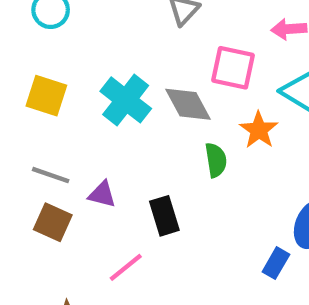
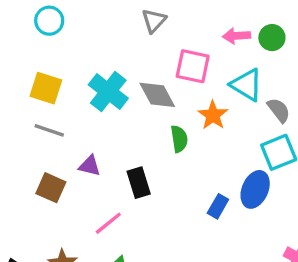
gray line: (51, 175) -> (49, 130), moved
blue rectangle: (276, 263) -> (218, 206), moved

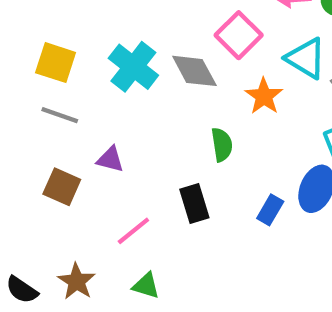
pink square: (193, 66) -> (239, 35), turned 33
green semicircle: (179, 139) -> (222, 145), moved
black rectangle: (139, 183) -> (194, 204), moved

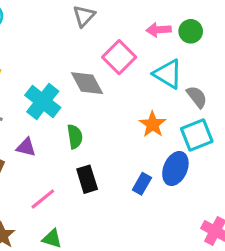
cyan cross: (133, 67) -> (43, 101), moved
orange star: (264, 96) -> (153, 124), moved
green semicircle: (222, 145) -> (75, 136), moved

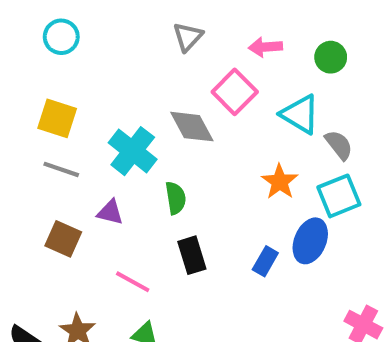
pink arrow: (159, 30) -> (265, 47), moved
pink line: (43, 199) -> (133, 282), turned 68

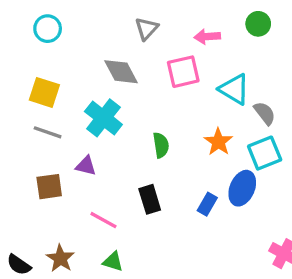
green circle: (331, 57) -> (258, 24), moved
pink square: (235, 92) -> (183, 72), turned 32
gray diamond: (192, 127) -> (121, 72), moved
green semicircle: (176, 198) -> (161, 145), moved
brown square: (63, 239) -> (49, 187), turned -32

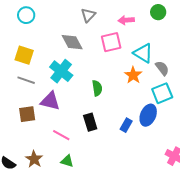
orange star: (218, 142) -> (133, 75), moved
purple triangle: (86, 166) -> (50, 101), size x1.5

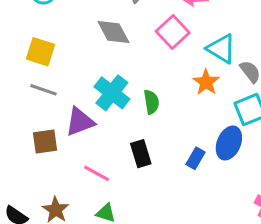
pink square: (111, 42) -> (173, 32), turned -30
cyan cross: (61, 71) -> (112, 93), moved
purple triangle: (50, 101) -> (80, 122), turned -35

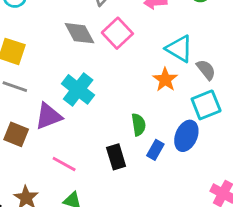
pink square: (173, 32) -> (117, 33), moved
green semicircle: (151, 102) -> (139, 125), moved
brown square: (45, 141) -> (16, 134), turned 30
black rectangle: (141, 154) -> (116, 157), moved

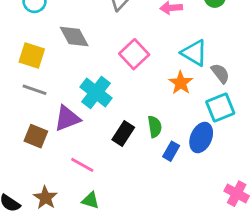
gray diamond: (79, 33) -> (74, 36), moved
pink square: (117, 33) -> (134, 54), moved
black rectangle: (116, 157) -> (123, 133), moved, turned 50

